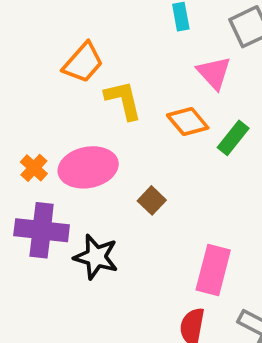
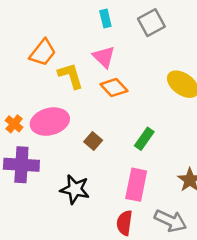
pink triangle: (214, 73) -> (104, 57), moved
green rectangle: (233, 138) -> (144, 139), moved
black star: (96, 257) -> (75, 189), moved

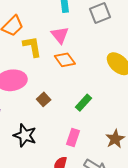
pink rectangle: (136, 185) -> (73, 138), size x0.7

